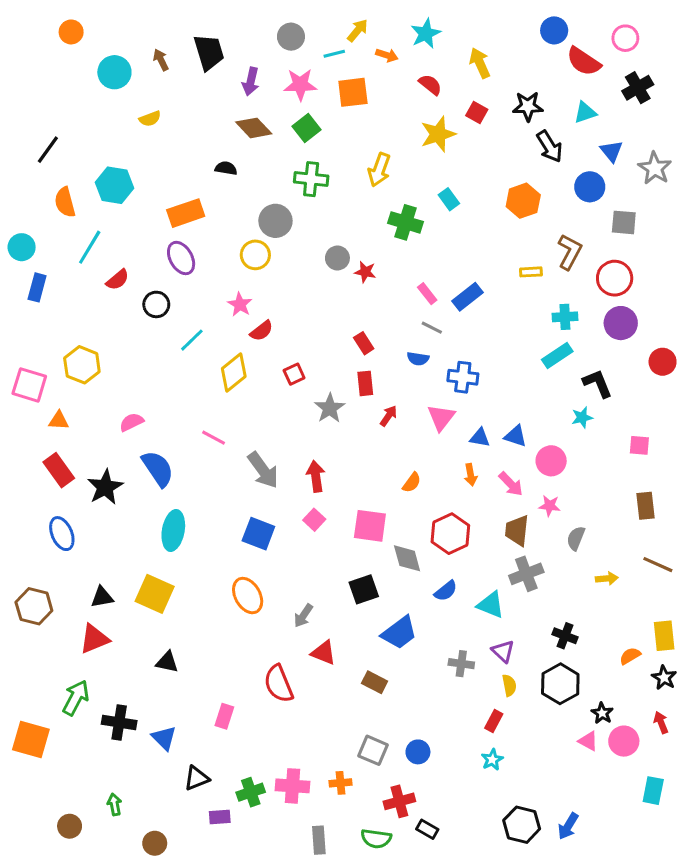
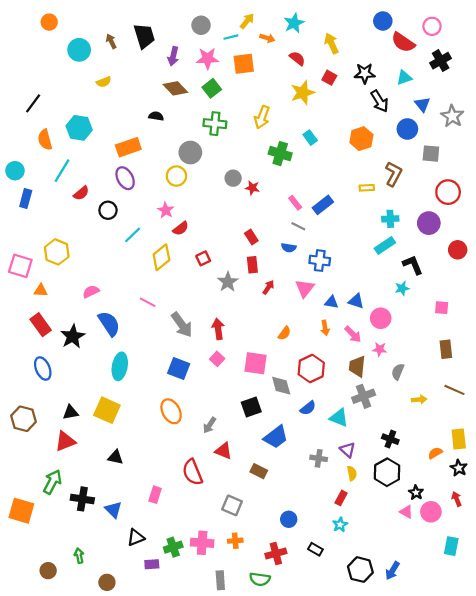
red circle: (615, 278) -> (448, 192), moved
gray square: (373, 750) -> (232, 505), moved
black rectangle: (427, 829) -> (315, 549), moved

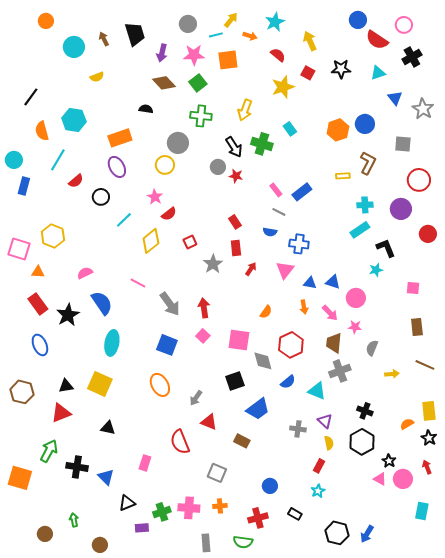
black arrow: (380, 101) -> (234, 147), moved
blue circle: (407, 129) -> (365, 124), moved

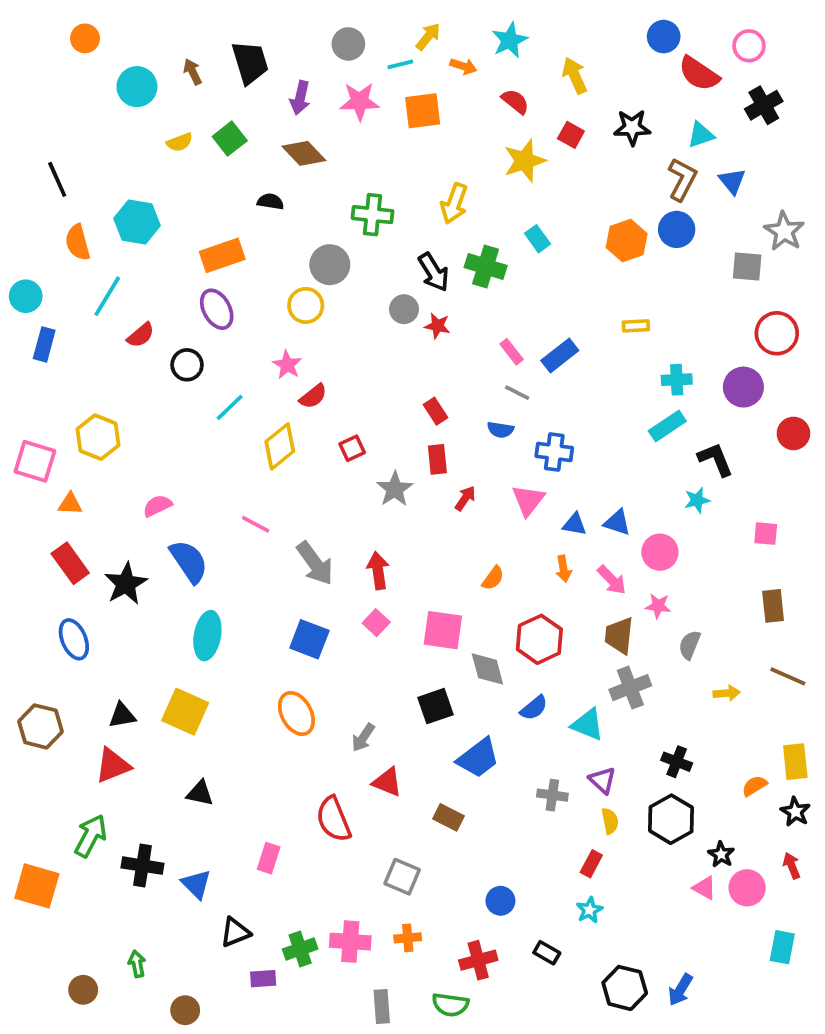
green square: (198, 83) -> (230, 139), moved
black line: (31, 97) -> (57, 179), turned -60
gray star: (423, 109) -> (784, 231), moved
brown L-shape: (368, 163) -> (682, 179), moved

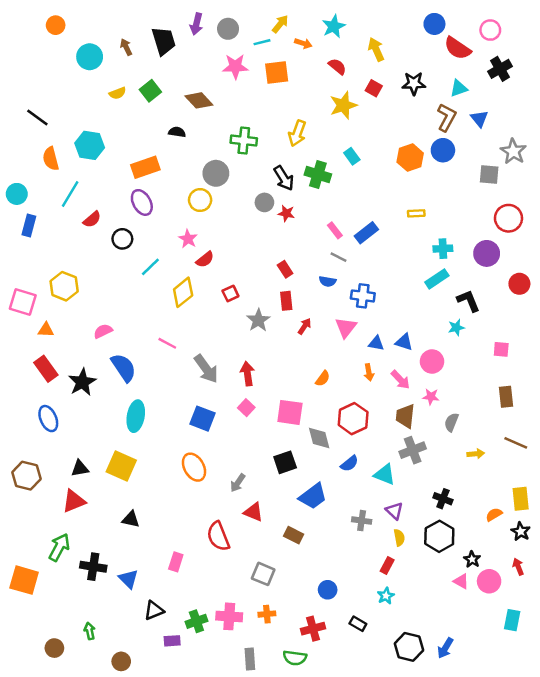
purple arrow: (300, 98) -> (196, 24), moved
black line: (57, 179) -> (37, 117), turned -30

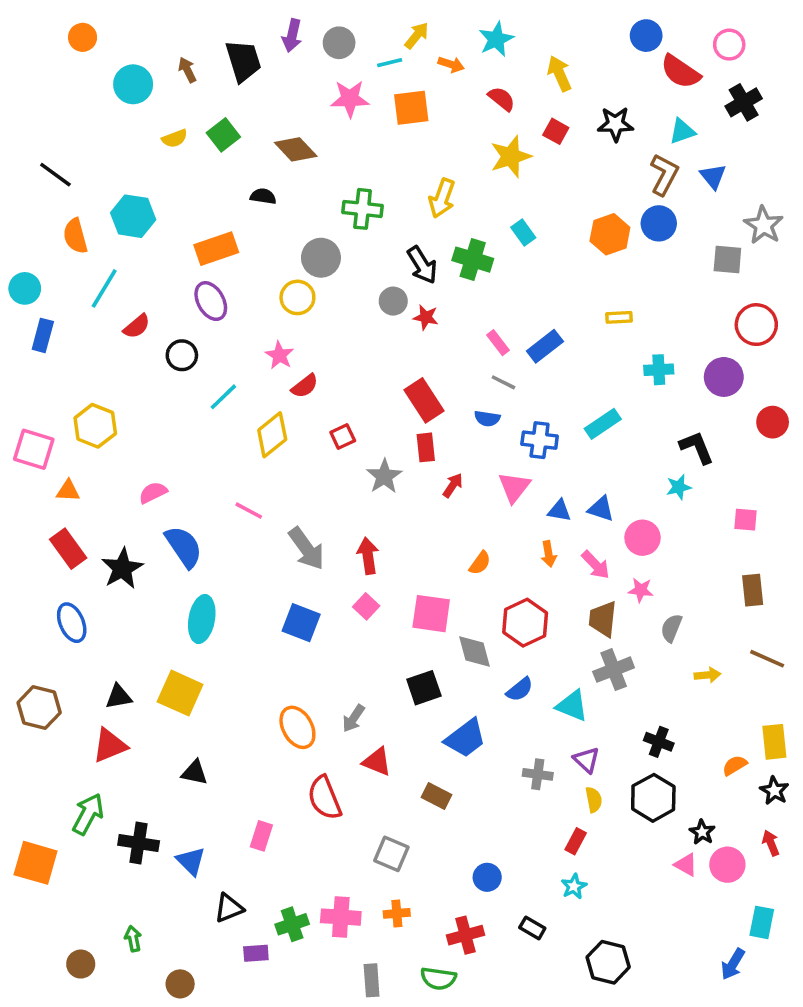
red rectangle: (285, 269) -> (424, 400), size x1.6
cyan rectangle: (437, 279) -> (603, 424), moved
orange ellipse: (194, 467) -> (297, 727), moved
blue arrow: (445, 648) -> (733, 964), moved

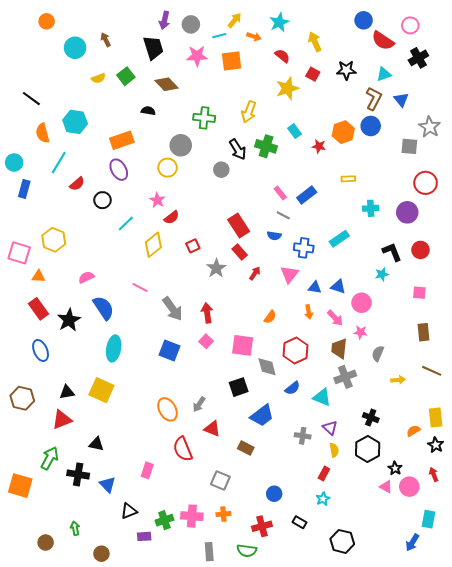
black trapezoid: (243, 61) -> (153, 48), moved
red star: (426, 317) -> (319, 146), moved
red circle: (773, 422) -> (420, 250), moved
red rectangle: (426, 447) -> (240, 252), turned -35
black triangle: (195, 773) -> (96, 444), moved

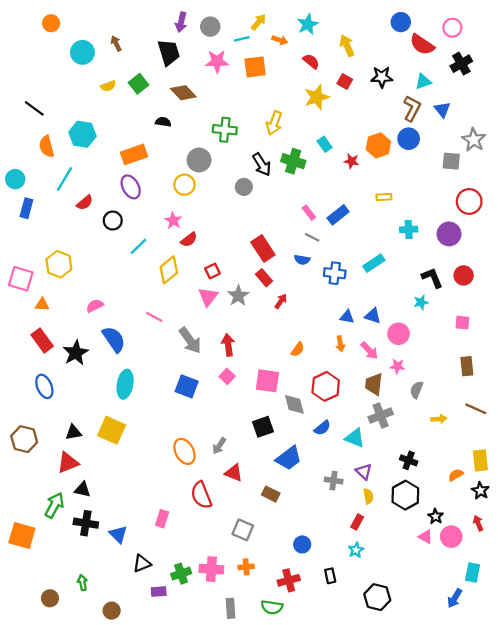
pink triangle: (289, 274) -> (208, 297), moved
black triangle: (96, 444) -> (82, 490), moved
black rectangle: (300, 522) -> (330, 576), turned 48

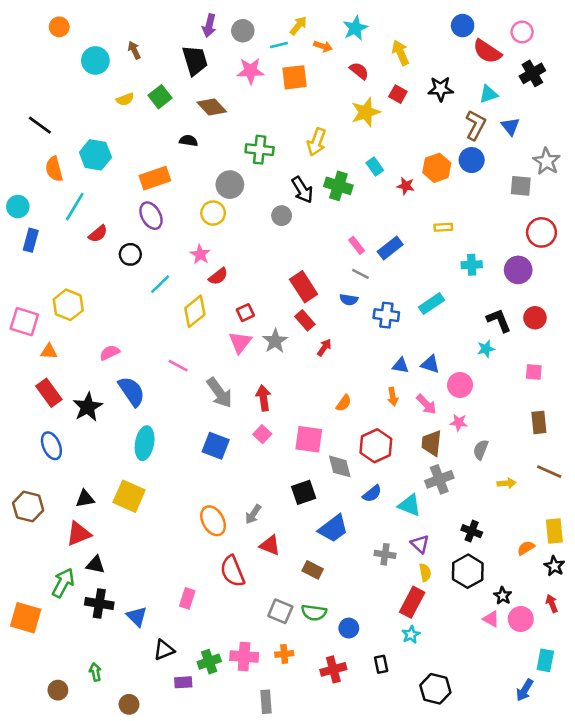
red rectangle: (357, 522) -> (412, 602), size x1.6
green semicircle: (272, 607) -> (314, 613), moved

